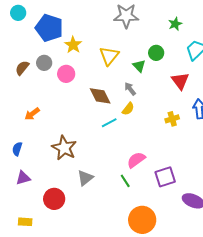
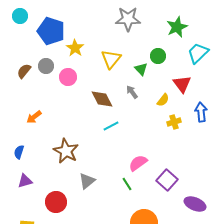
green star: (175, 24) -> (177, 27), size x1.5
yellow semicircle: (128, 109) -> (163, 100), moved
purple square: (165, 177) -> (167, 180), turned -30

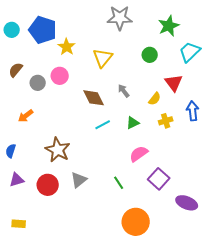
cyan circle: (20, 16) -> (12, 30), moved
gray circle: (46, 66) -> (38, 83), moved
green triangle: (141, 69) -> (133, 123), moved, turned 48
pink semicircle: (138, 163) -> (139, 154), moved
red circle: (56, 202) -> (48, 185), moved

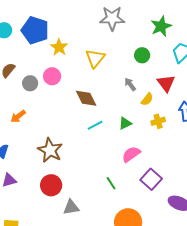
gray arrow: (124, 91) -> (130, 84), moved
gray triangle: (79, 180) -> (71, 207), moved, turned 30
red circle: (48, 185) -> (51, 185), moved

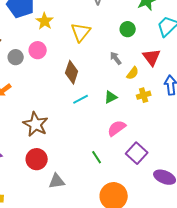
brown diamond: (86, 98) -> (72, 72), turned 45

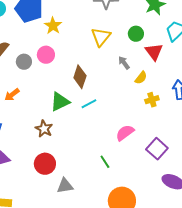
yellow triangle: (81, 32) -> (101, 37), moved
red triangle: (152, 57) -> (154, 52), moved
green triangle: (111, 97) -> (60, 102), moved, size x1.5
brown star: (36, 124) -> (44, 129), size x0.7
purple square: (137, 153) -> (157, 149), moved

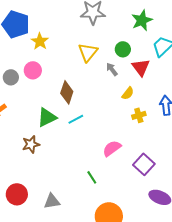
gray arrow: (124, 63) -> (112, 69), moved
brown star: (44, 129) -> (31, 144), turned 30
red circle: (45, 164) -> (17, 194), moved

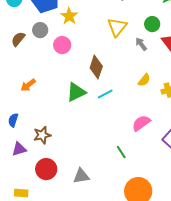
gray circle: (11, 77) -> (40, 30), moved
yellow semicircle: (128, 93) -> (144, 80), moved
brown star: (31, 144) -> (42, 135), moved

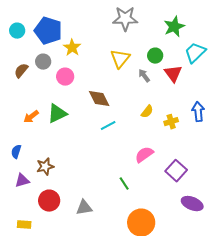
brown diamond: (96, 67) -> (99, 99), turned -45
green triangle: (76, 92) -> (57, 114), moved

